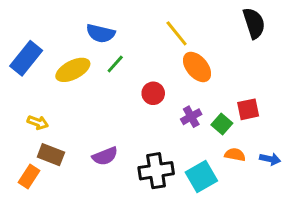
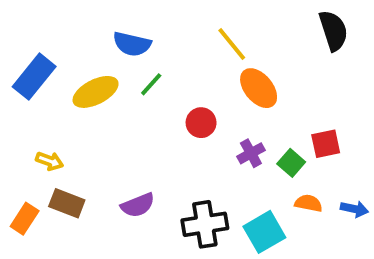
orange rectangle: (29, 177) -> (25, 219), moved

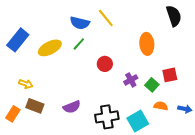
blue semicircle: (132, 44) -> (80, 23), moved
yellow line: (232, 44) -> (106, 18), moved
orange ellipse: (259, 88) -> (147, 44), moved, turned 35

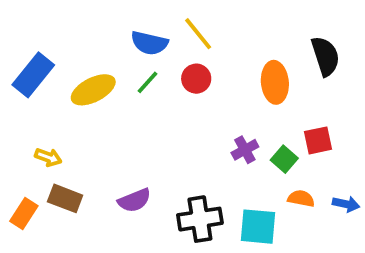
black semicircle: (174, 16) -> (325, 56), moved
red circle: (105, 64) -> (196, 79), moved
cyan square: (138, 121) -> (258, 227), turned 35

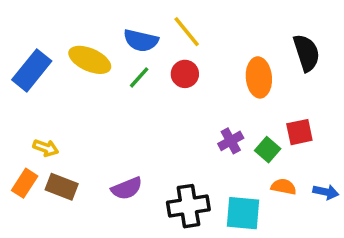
yellow ellipse: (93, 90) -> (90, 60), moved, turned 51
orange rectangle: (24, 213) -> (25, 183), moved

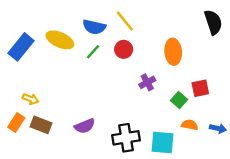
black semicircle: (306, 53) -> (213, 22), moved
purple cross: (231, 141) -> (147, 82), moved

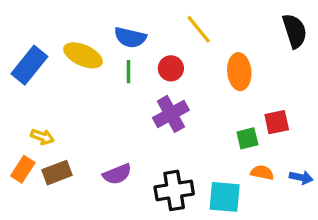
yellow line: (125, 21) -> (199, 29), moved
green line: (93, 52) -> (129, 72), turned -42
purple cross: (147, 82) -> (171, 114), moved, size x1.5
green square: (179, 100) -> (247, 138), turned 35
brown rectangle: (41, 125) -> (57, 173), turned -42

